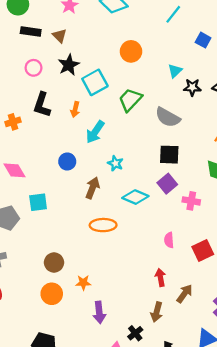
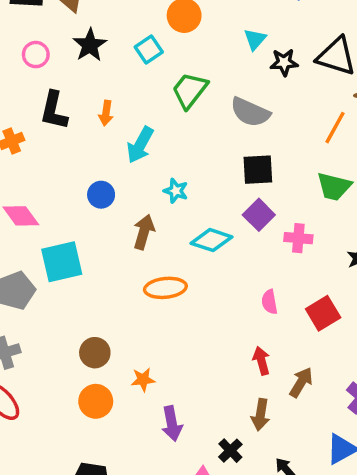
cyan square: (95, 82) -> (149, 50), moved, size x0.7
cyan square: (38, 202) -> (62, 262), size x1.4

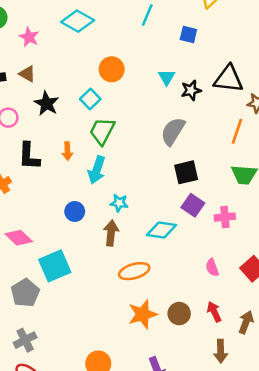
green trapezoid: (190, 90) -> (102, 131), moved
gray semicircle: (250, 112) -> (173, 131), turned 108
cyan star: (176, 191) -> (119, 203), moved
brown circle: (95, 353) -> (179, 314), moved
orange star: (143, 380) -> (143, 314), moved, size x1.6

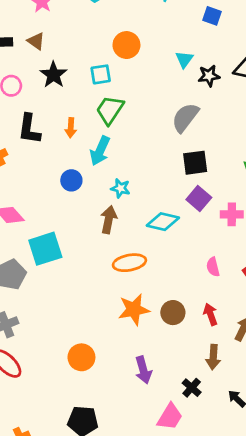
cyan square: (90, 99) -> (101, 74), turned 30
blue circle: (75, 211) -> (71, 180), moved

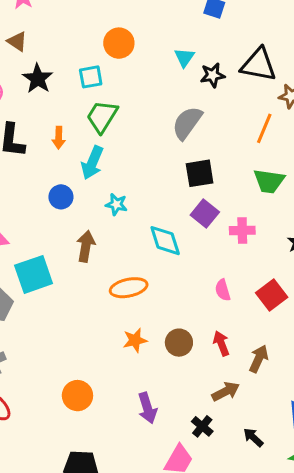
brown arrow: (109, 220) -> (86, 246), moved
cyan diamond: (163, 222) -> (165, 241), turned 60
orange star: (134, 310) -> (135, 340), size x0.7
brown arrow: (213, 357) -> (226, 391), turned -120

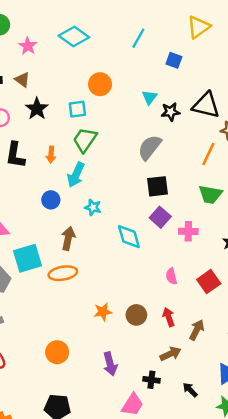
orange ellipse: (129, 288) -> (63, 273), moved
black cross: (202, 426) -> (151, 380), turned -35

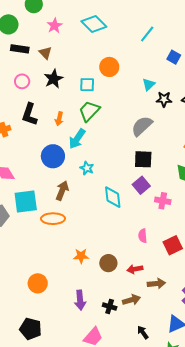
blue circle: (51, 200) -> (53, 156), size x1.5
red arrow: (169, 317) -> (135, 269), turned -91
brown arrow: (197, 330) -> (156, 284), turned 48
black cross: (151, 380) -> (110, 306), moved

